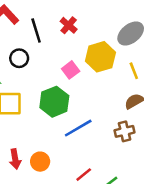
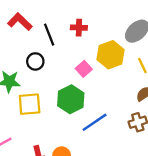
red cross: (69, 25) -> (79, 28), turned -35

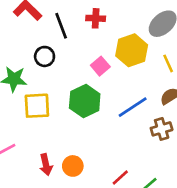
blue line: (95, 122) -> (133, 107), moved

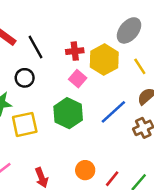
red cross: (96, 18) -> (75, 51), moved
orange circle: (73, 166) -> (85, 170), moved

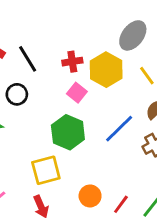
yellow square: (25, 124) -> (46, 170), moved

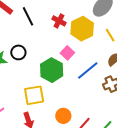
red cross: (72, 62) -> (59, 21), turned 32
pink square: (77, 93) -> (67, 53), moved
black circle: (17, 94) -> (18, 52), moved

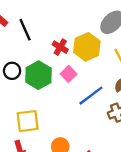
red cross: (59, 21) -> (60, 47), moved
green hexagon: (52, 70) -> (38, 75), moved

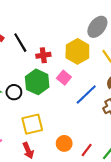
red cross: (60, 47) -> (43, 55), moved, turned -32
black circle: (12, 71) -> (14, 92), moved

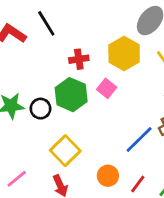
black line: (20, 43) -> (46, 23), moved
blue line: (86, 95) -> (139, 139), moved
yellow square: (32, 124) -> (65, 151), turned -30

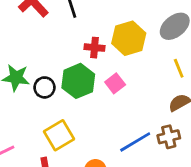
yellow hexagon: (124, 54) -> (129, 38), moved

